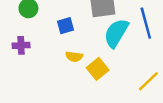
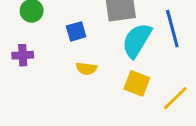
yellow square: (98, 69) -> (137, 83), moved, turned -30

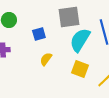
yellow semicircle: (86, 69) -> (46, 59), turned 120

